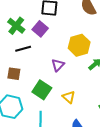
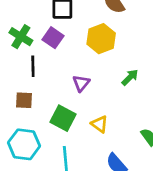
yellow hexagon: (79, 45) -> (101, 39), moved
black line: (23, 49) -> (33, 66), turned -70

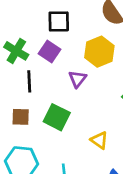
purple triangle: (81, 83) -> (77, 79), moved
green square: (63, 118) -> (57, 117), moved

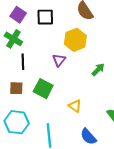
purple square: (50, 52) -> (18, 15), moved

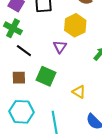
black line: (23, 62) -> (24, 51), turned -49

